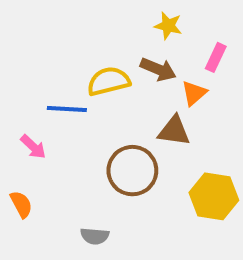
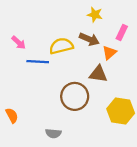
pink arrow: (33, 147) -> (19, 43), moved

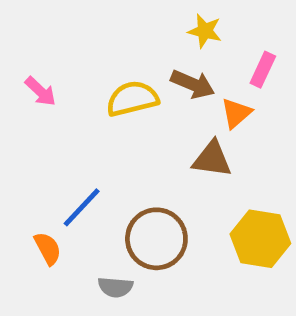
blue line: (38, 62) -> (82, 207), moved, turned -50
brown circle: (75, 96) -> (156, 239), moved
orange semicircle: (12, 115) -> (48, 248), moved

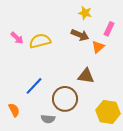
yellow semicircle: (132, 99) -> (40, 41), moved
brown triangle: (212, 159) -> (86, 76), moved
yellow hexagon: (260, 239) -> (108, 112), moved
orange semicircle: (48, 248) -> (14, 110), moved

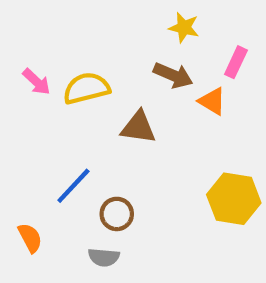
orange triangle: (98, 47) -> (212, 101), turned -48
brown triangle: (86, 76) -> (138, 127), moved
brown circle: (65, 99) -> (117, 214), moved, size x0.6
yellow hexagon: (108, 112) -> (234, 199), moved

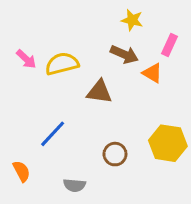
brown circle: (117, 214) -> (115, 154), moved

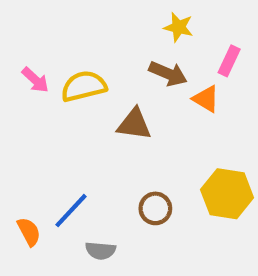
blue line: (53, 134) -> (71, 211), moved

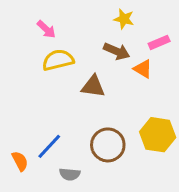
pink rectangle: (229, 61) -> (159, 42), turned 42
pink arrow: (35, 80) -> (46, 29), moved
brown circle: (155, 208) -> (108, 145), size x1.5

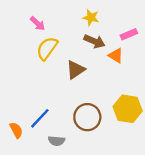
yellow star: (124, 19) -> (91, 18), moved
yellow semicircle: (58, 60) -> (47, 48), turned -40
brown triangle: (93, 86) -> (75, 70), turned -42

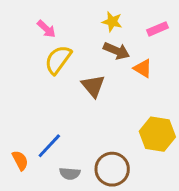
pink rectangle: (129, 34) -> (157, 29), moved
brown triangle: (75, 70) -> (93, 86), turned -36
brown circle: (87, 117) -> (112, 169), moved

